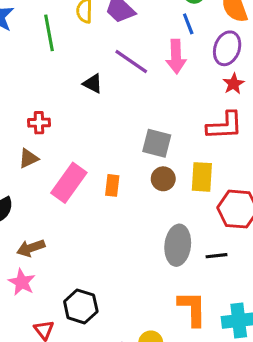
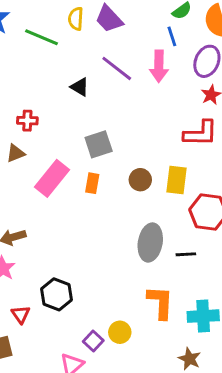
green line: (49, 33) -> (42, 37), turned -60
gray square: (157, 143) -> (99, 144), moved, turned -36

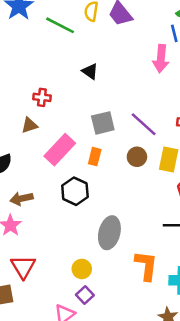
purple line: (117, 68) -> (144, 124), moved
gray ellipse: (150, 242) -> (109, 233), moved
black hexagon: (56, 294) -> (75, 191), moved
red triangle: (21, 314) -> (23, 267), size x1.5
yellow circle: (120, 332) -> (82, 269), moved

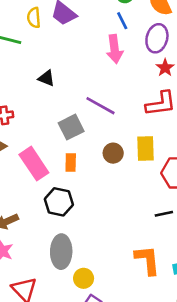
purple line: (144, 124) -> (101, 106), moved
pink rectangle: (60, 150) -> (34, 164), turned -64
gray ellipse: (109, 233) -> (61, 252), moved

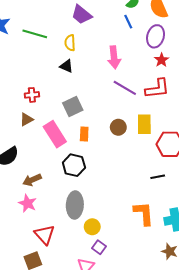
yellow semicircle: (34, 18) -> (70, 43), moved
pink arrow: (115, 49) -> (114, 57), moved
purple line: (101, 106) -> (125, 88), moved
gray square: (71, 127) -> (73, 107), moved

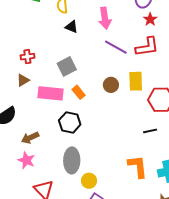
black triangle: (66, 66) -> (72, 27), moved
pink rectangle: (55, 134) -> (50, 93), turned -50
orange rectangle: (84, 134) -> (79, 92), turned -40

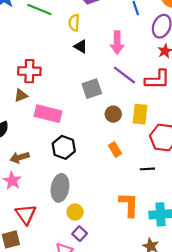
red cross: (27, 57) -> (29, 71), size x1.5
gray square: (67, 66) -> (92, 89), moved
orange rectangle: (79, 92) -> (115, 149), moved

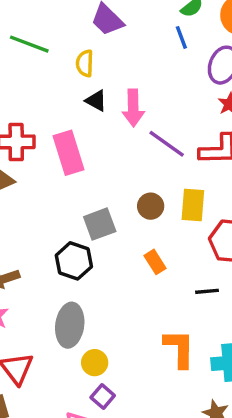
pink arrow: (117, 43) -> (133, 108), moved
gray square: (92, 89) -> (100, 224), moved
pink rectangle: (48, 114) -> (68, 153), moved, turned 60

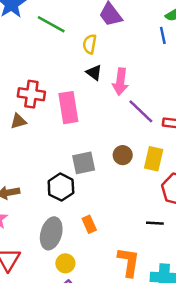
orange rectangle: (155, 262) -> (89, 224), moved

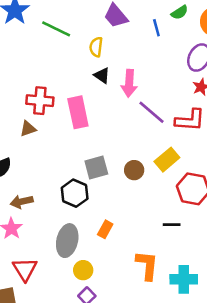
blue line: (163, 35) -> (156, 28), moved
brown circle: (123, 155) -> (134, 170), moved
yellow rectangle: (154, 159) -> (167, 160), turned 40
orange rectangle: (89, 224) -> (105, 229), turned 56

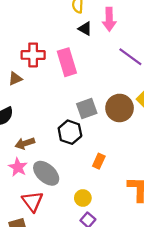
pink arrow: (129, 83) -> (109, 19), moved
brown triangle: (28, 129) -> (15, 79), moved
brown circle: (134, 170) -> (120, 108), size x1.6
gray ellipse: (67, 241) -> (46, 173), moved, turned -56

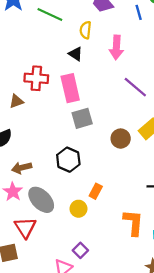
black triangle: (85, 29) -> (76, 54), moved
gray square: (87, 108) -> (82, 118), moved
brown circle: (120, 108) -> (121, 139), size x0.7
yellow circle: (83, 198) -> (78, 209), moved

